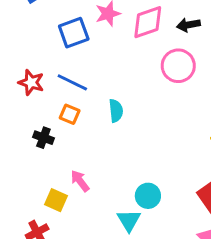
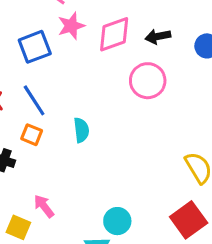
blue line: (72, 82) -> (34, 100), turned 32

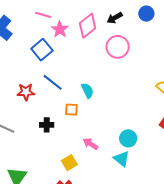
orange square: (32, 135) -> (71, 110), moved
pink arrow: (44, 206) -> (91, 144), moved
yellow square: (18, 227) -> (69, 163), turned -35

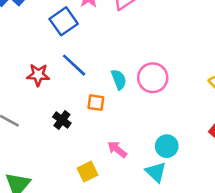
pink circle: (118, 47) -> (153, 78), moved
black cross: (47, 125) -> (62, 120), turned 32

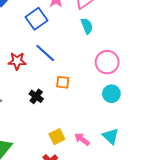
cyan semicircle: (119, 79) -> (87, 26), moved
cyan circle: (167, 146) -> (111, 94), moved
pink arrow: (117, 149) -> (82, 139), moved

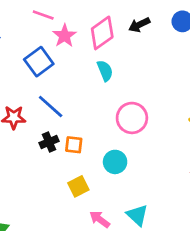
cyan circle: (111, 94) -> (115, 162), moved
black cross: (36, 96) -> (49, 142), moved, turned 32
yellow square: (57, 137) -> (78, 186), moved

